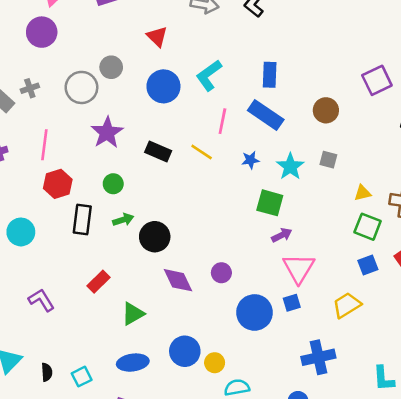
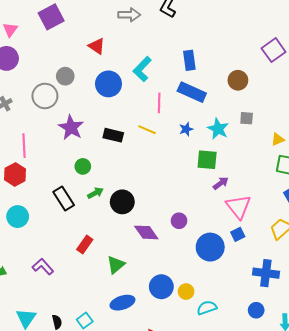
red hexagon: (58, 184) -> (15, 174), moved
black rectangle: (82, 220) -> (64, 199), turned -30
blue cross: (318, 357) -> (266, 273), turned 30

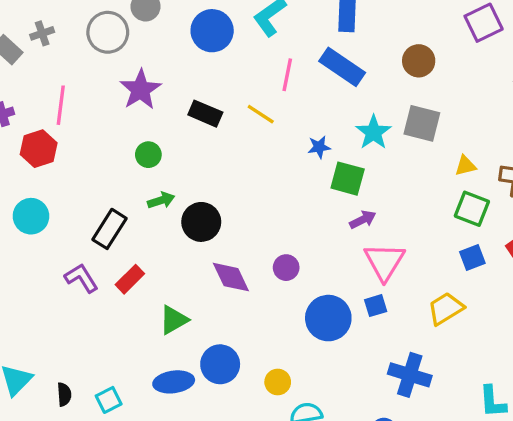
gray square: (247, 118) -> (422, 123), size x1.6
blue star: (186, 129) -> (319, 147), moved
black rectangle: (64, 199) -> (109, 229), moved, turned 55
purple L-shape: (43, 267) -> (81, 278), moved
blue circle: (161, 287) -> (220, 364), moved

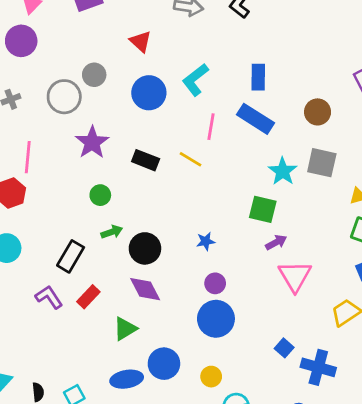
blue star: (319, 147) -> (206, 241), moved
purple diamond: (231, 277) -> (145, 289), moved
blue square: (376, 306) -> (284, 348), moved, turned -30
blue circle: (328, 318) -> (216, 319), moved

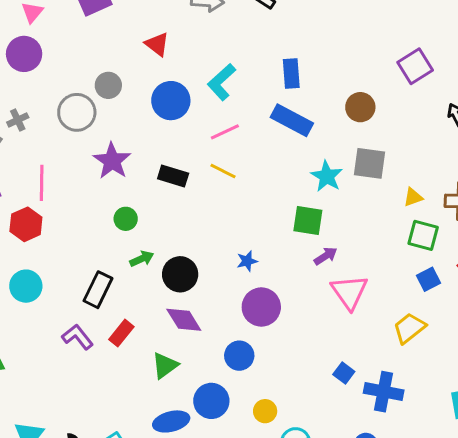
pink line: (211, 127) -> (225, 132), moved, turned 60
purple circle: (215, 283) -> (261, 307), size x1.6
blue circle: (216, 319) -> (239, 356), moved, size x0.7

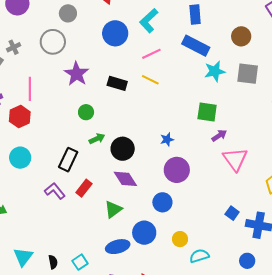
gray circle: (108, 85) -> (68, 13), moved
cyan star: (327, 176) -> (215, 71), moved, turned 30

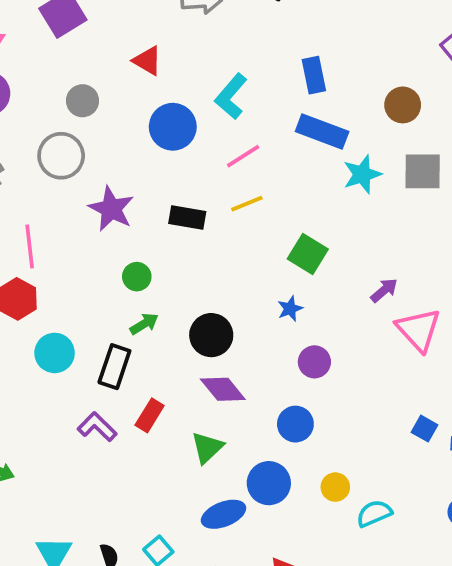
yellow line: (150, 80) -> (247, 204), turned -42
green square: (207, 112) -> (308, 254), moved, turned 30
green arrow: (97, 139) -> (144, 324), moved
cyan circle: (20, 158) -> (55, 353), moved
purple circle: (177, 170) -> (314, 362), size x0.7

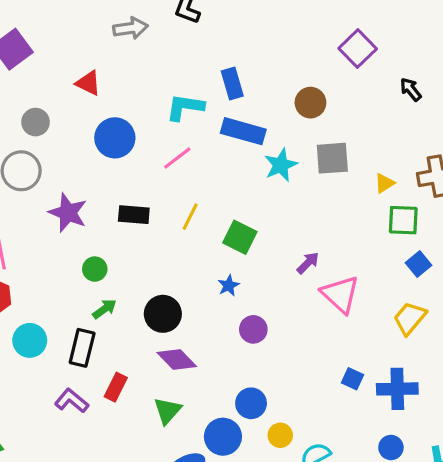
cyan L-shape: (231, 96) -> (185, 107), moved, turned 63
yellow line: (247, 204) -> (190, 217), moved, turned -36
blue circle: (295, 424) -> (251, 403), moved

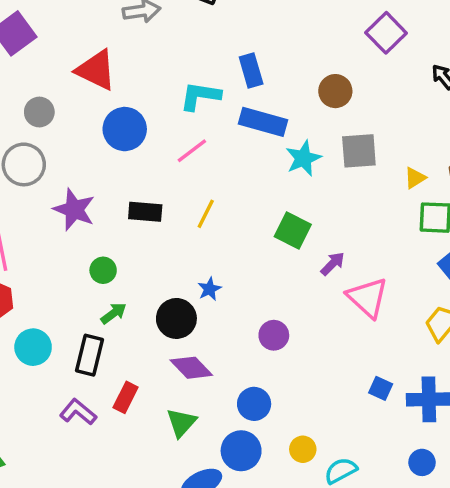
red triangle: (88, 83) -> (96, 70), size x1.5
green square: (240, 237) -> (293, 231), moved
blue star: (229, 285) -> (209, 289), moved
blue circle: (251, 403) -> (254, 404), moved

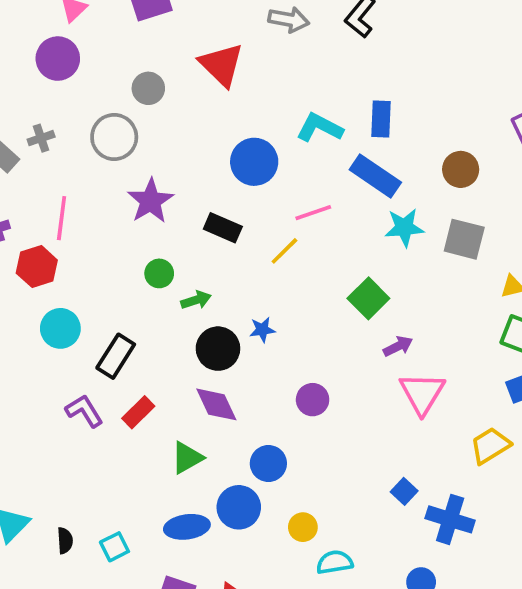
blue circle: (125, 129) -> (254, 162), moved
pink line: (192, 151) -> (313, 213), moved
green arrow: (114, 313) -> (196, 300), moved

